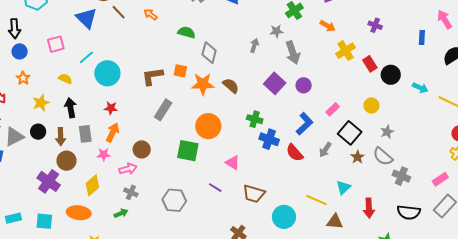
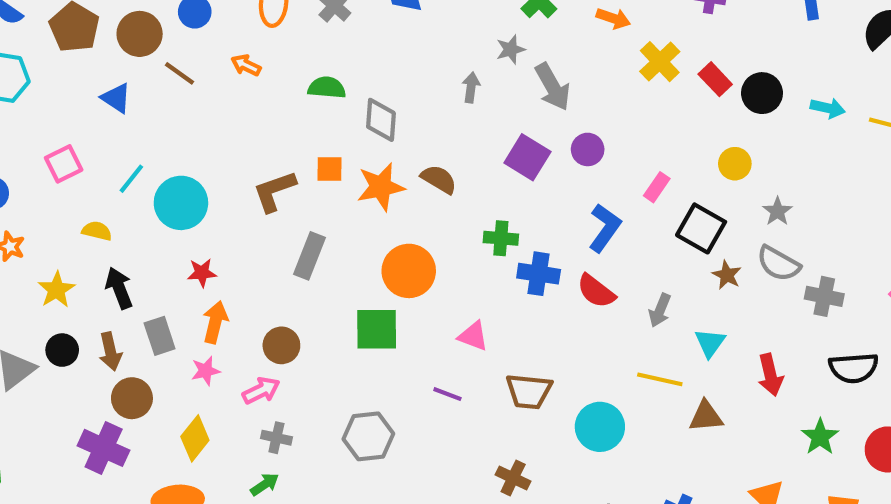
blue triangle: (87, 18) -> (116, 98), size x0.7
gray arrow: (325, 150) -> (660, 310), moved

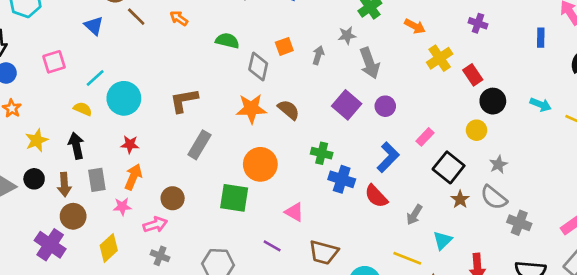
black circle: (762, 93) -> (493, 101), moved
orange square: (329, 169) -> (284, 46), moved, turned -30
yellow semicircle: (97, 231) -> (83, 109), moved

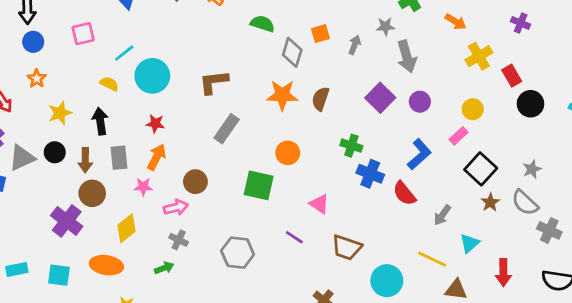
brown semicircle: (289, 110) -> (320, 99), turned -115
yellow circle: (476, 130) -> (473, 109), moved
orange circle: (260, 164) -> (288, 153), size x0.7

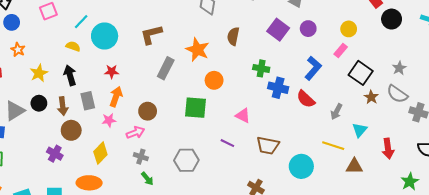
orange star: (282, 95) -> (197, 50), moved, turned 30
purple cross: (67, 221) -> (55, 154), size x0.7
green arrow: (164, 268) -> (147, 179), moved, turned 80

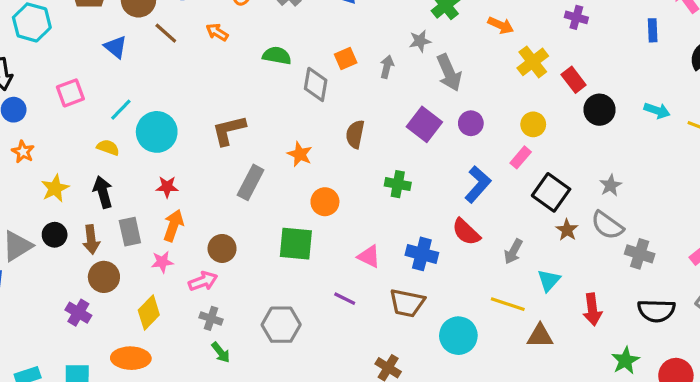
orange star: (197, 50) -> (300, 154), size x0.7
blue cross: (278, 88) -> (422, 254), moved

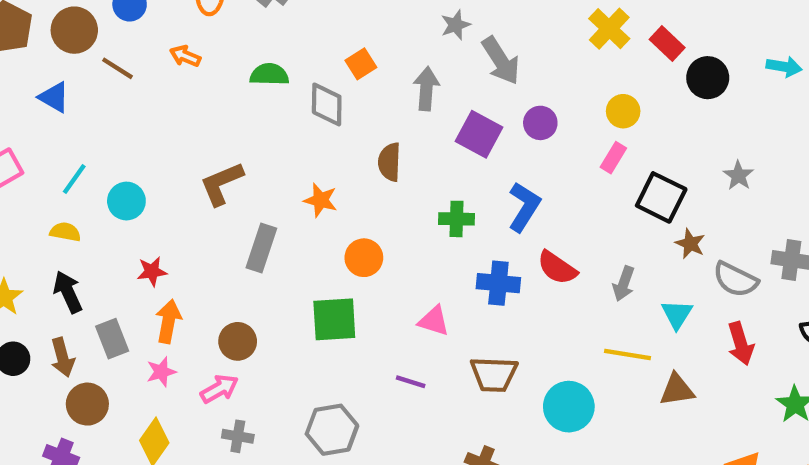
gray arrow: (387, 67) -> (426, 89), moved, size x1.4
cyan circle: (157, 132) -> (126, 201), size x0.7
blue L-shape: (478, 184) -> (524, 207), moved
gray semicircle: (607, 225) -> (735, 279), moved
blue cross: (422, 254) -> (498, 283), moved

